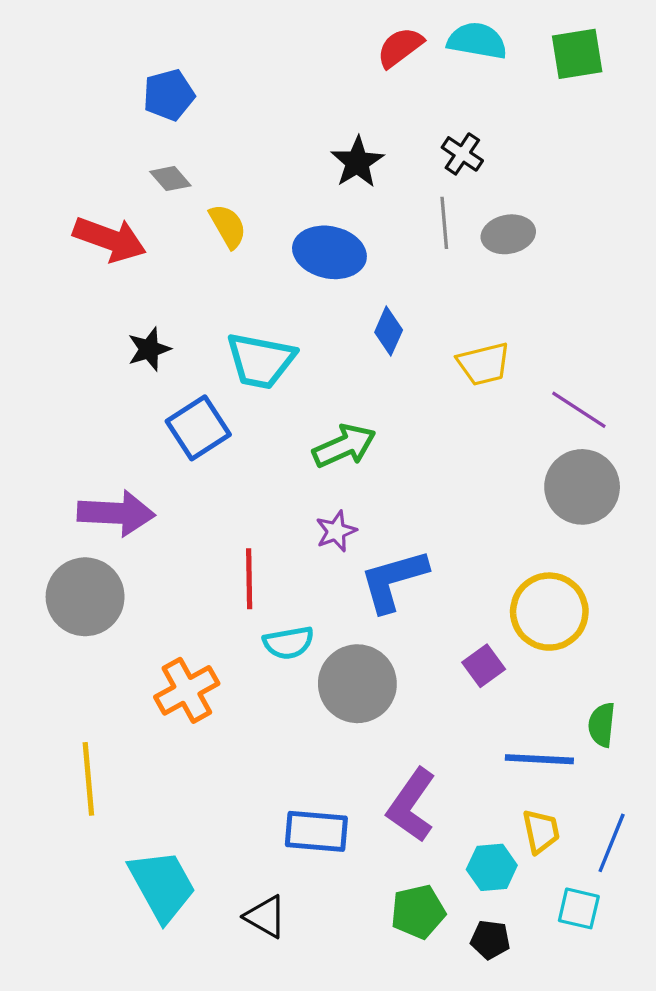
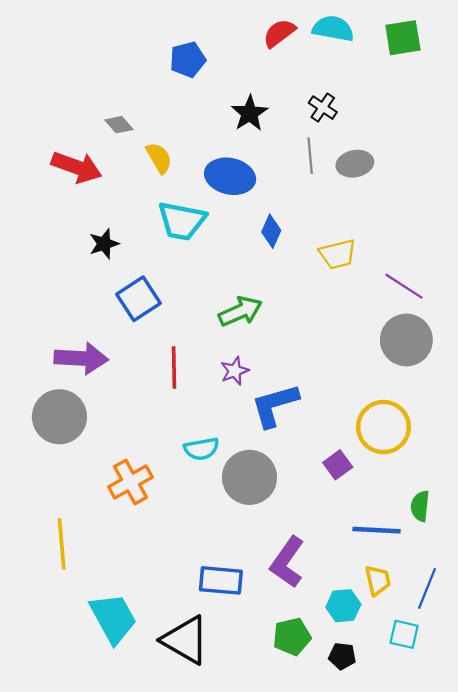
blue pentagon: (169, 95) -> (188, 59), moved
cyan trapezoid: (261, 361) -> (182, 221), moved
red line: (249, 579) -> (174, 367), moved
black triangle: (266, 917) -> (185, 640), size x1.6

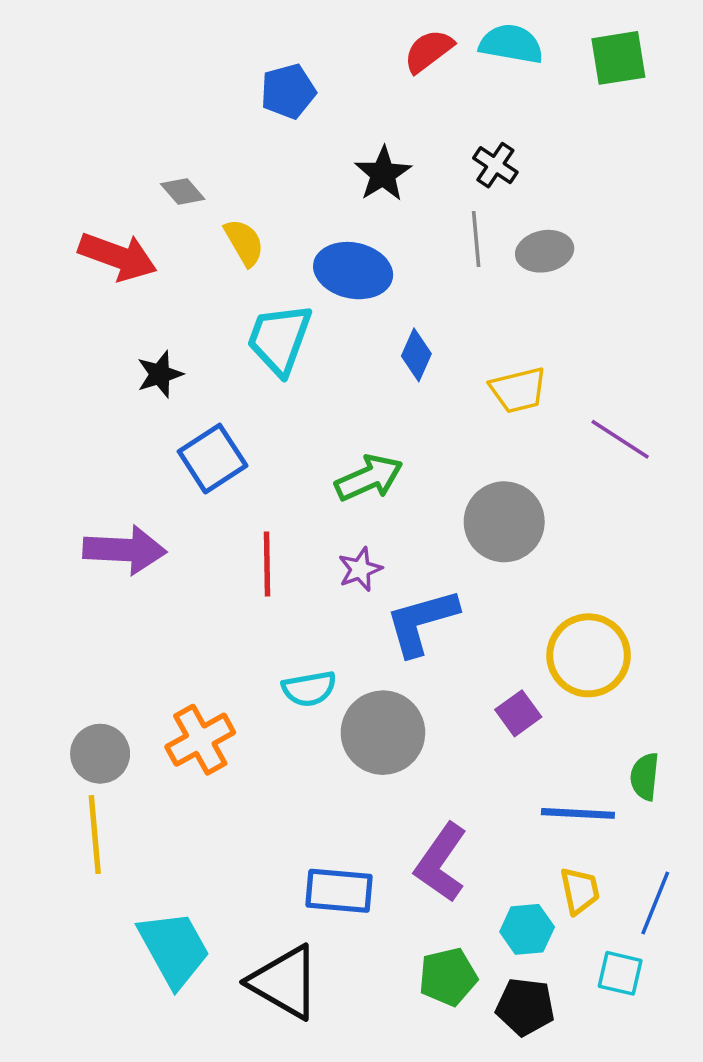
cyan trapezoid: (182, 221) -> (279, 339), turned 99
gray circle: (406, 340) -> (504, 522), moved
gray circle: (59, 417) -> (100, 754), moved, size x0.7
black pentagon: (342, 656) -> (525, 1007), size x1.4

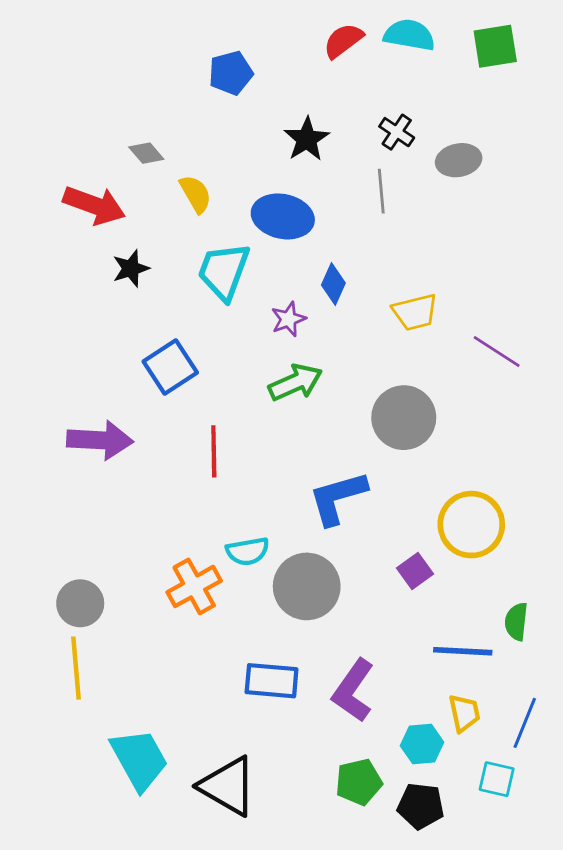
gray ellipse: (545, 251) -> (459, 160), moved
black star: (160, 374) -> (131, 269), moved
purple star: (360, 569) -> (288, 319), moved
orange cross: (200, 740) -> (194, 586), moved
blue rectangle: (339, 891) -> (272, 681), moved

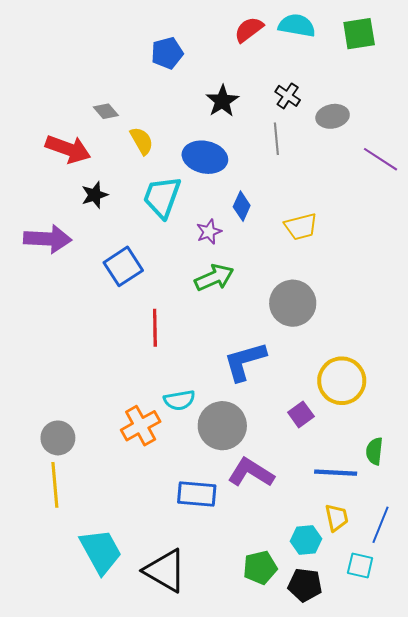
purple line: (497, 352) -> (381, 159), moved
purple arrow: (100, 440) -> (48, 239), moved
purple L-shape: (353, 691) -> (251, 473), moved, turned 87

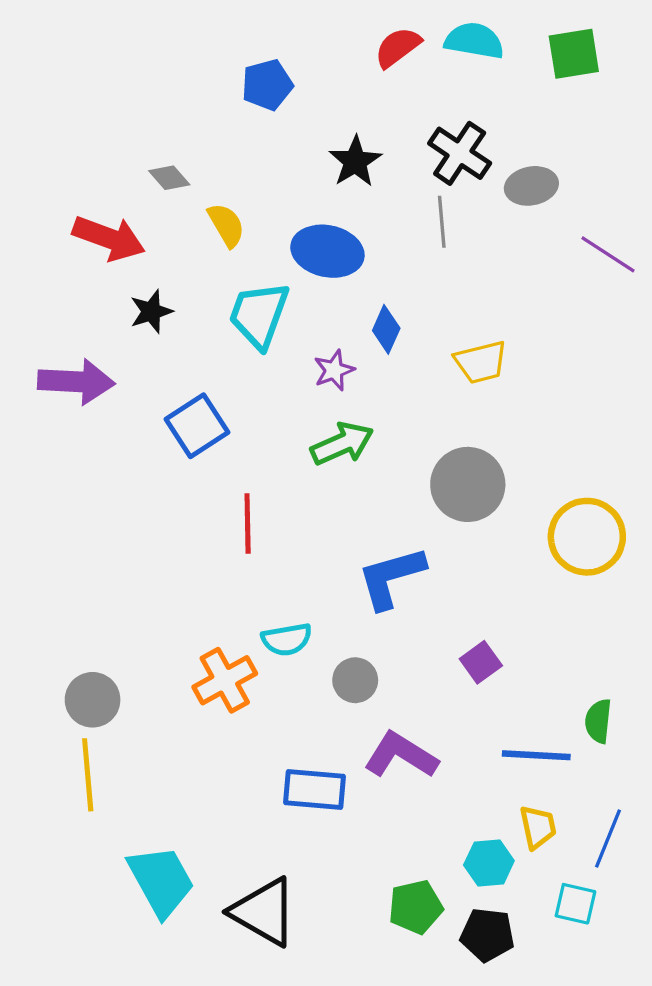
black cross: (288, 96) -> (460, 153), size x1.5
yellow circle: (342, 381) -> (587, 537), moved
gray circle: (222, 426) -> (355, 680), size x0.6

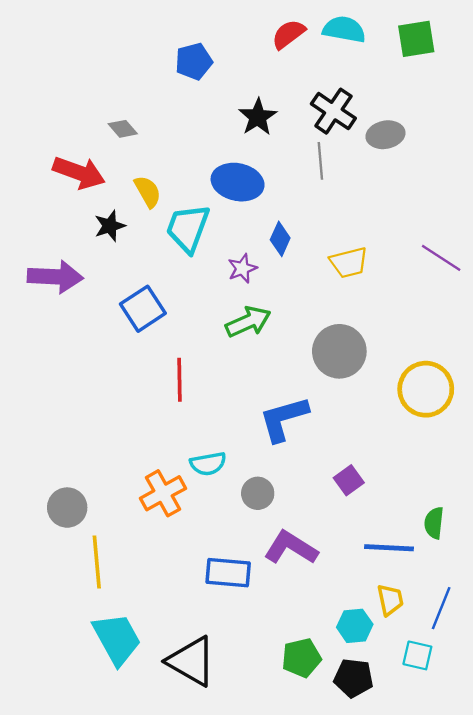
yellow semicircle: (226, 225) -> (148, 192), moved
purple line: (608, 254) -> (441, 258), moved
yellow line: (88, 775) -> (97, 562), moved

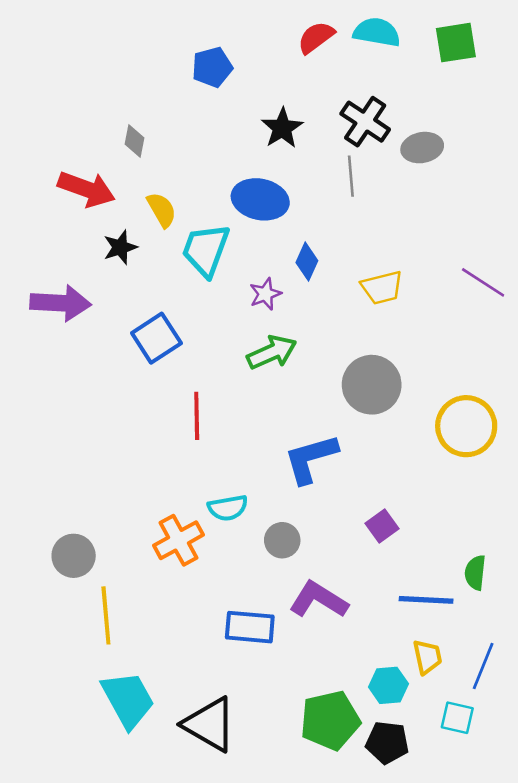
gray diamond: (123, 129) -> (134, 141), turned 52
green pentagon: (301, 658) -> (330, 720), size x1.4

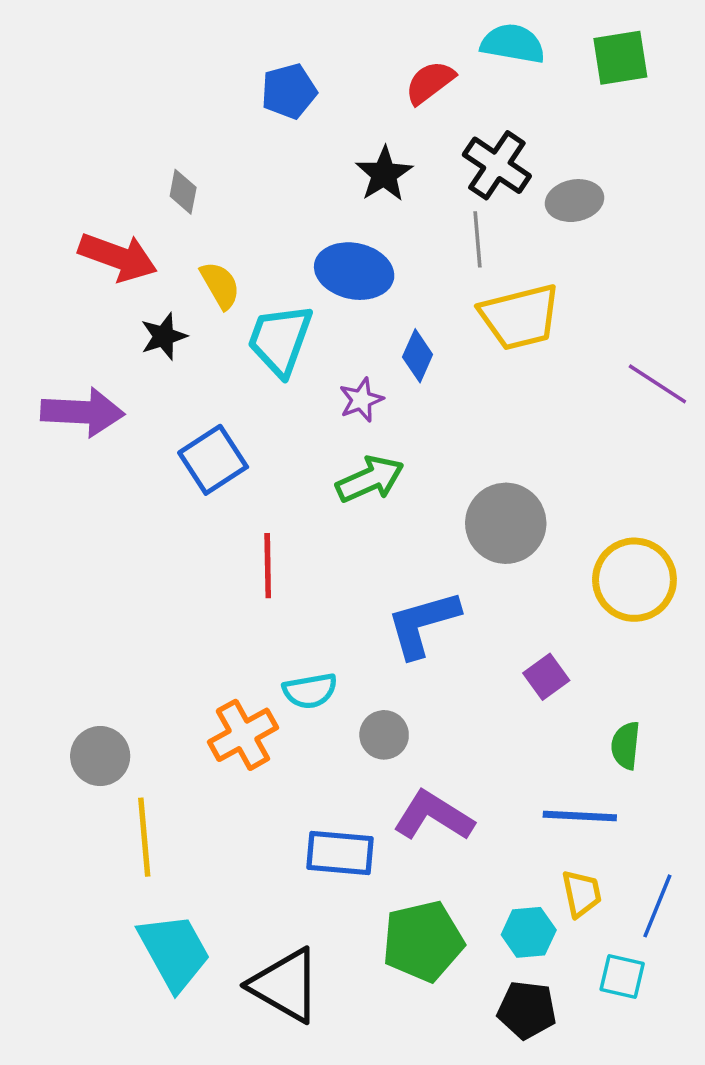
red semicircle: (316, 37) -> (430, 82), moved
yellow trapezoid: (382, 288) -> (520, 317), moved, size x1.4
purple square: (382, 526) -> (546, 677), moved
green semicircle: (475, 573) -> (626, 745), moved
green pentagon: (330, 720) -> (423, 941), moved

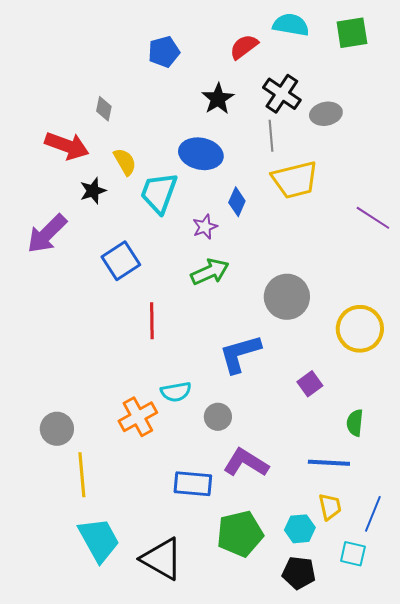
purple arrow: (83, 412) -> (47, 234), turned 132

